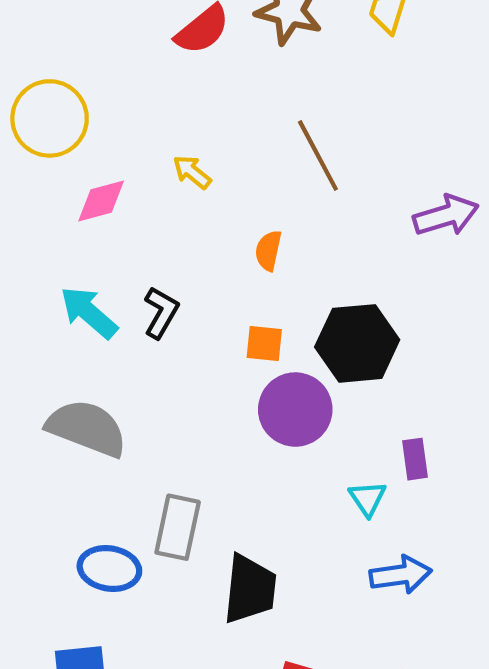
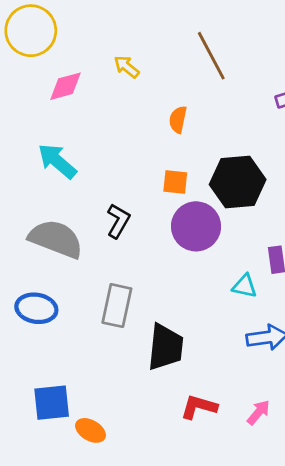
black L-shape: (161, 312) -> (118, 221), moved
cyan triangle: (368, 498) -> (245, 286), turned -44
blue ellipse: (109, 569) -> (36, 308), moved

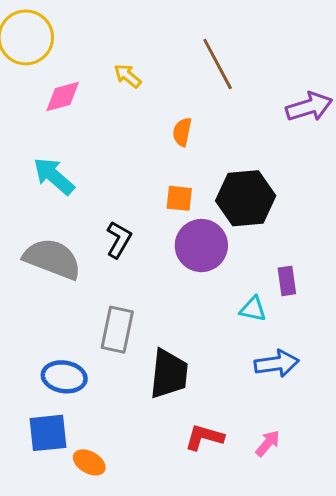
blue ellipse: (36, 308) -> (64, 377), moved

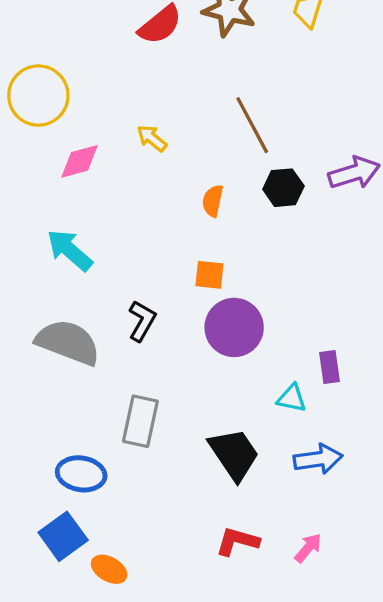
black hexagon: (246, 198) -> (283, 188), moved, size x0.6
black trapezoid: (169, 374) -> (234, 454), moved, turned -40
blue square: (48, 433) -> (63, 536), turned -30

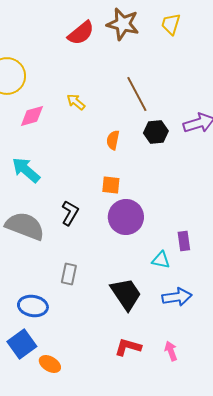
gray rectangle: (140, 421) -> (69, 274), size x0.7
pink arrow: (308, 548) -> (171, 351), turned -60

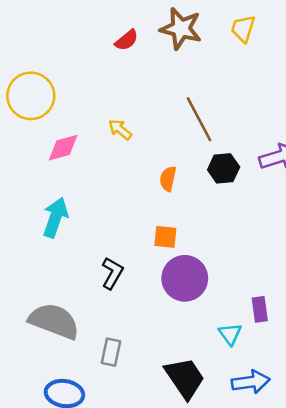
red semicircle: (81, 33) -> (127, 40), size x0.7
cyan arrow: (26, 170) -> (55, 218), turned 68
gray semicircle: (25, 226) -> (54, 321), moved
cyan triangle: (161, 260) -> (230, 334), turned 42

